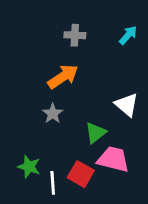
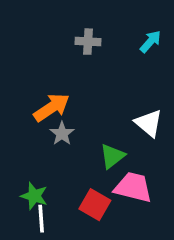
orange arrow: (63, 77) -> (52, 107), moved
white line: (53, 183) -> (41, 219), moved

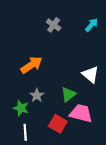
gray cross: (88, 42) -> (54, 25), turned 32
gray star: (62, 134) -> (37, 95), moved
green star: (34, 196) -> (21, 108), moved

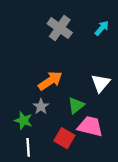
gray cross: (54, 25) -> (60, 28), size x1.5
orange arrow: (32, 65) -> (50, 81), moved
white triangle: (90, 74) -> (101, 83), turned 30

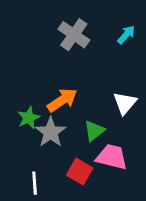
gray star: (41, 106) -> (51, 132), size x1.5
green star: (23, 121) -> (29, 118), moved, turned 30

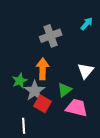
gray cross: (74, 35) -> (51, 36), moved, turned 35
orange arrow: (62, 100) -> (43, 69), turned -55
red square: (80, 172) -> (43, 104), moved

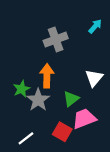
red square: (43, 104) -> (62, 132), moved
pink trapezoid: (77, 108) -> (84, 119), turned -35
white line: (24, 126) -> (26, 138), turned 56

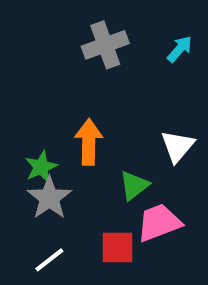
gray cross: (56, 40) -> (105, 45), moved
gray star: (38, 100) -> (49, 198), moved
red square: (62, 132) -> (118, 248), turned -30

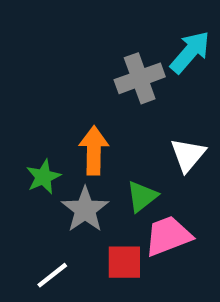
gray cross: (105, 45) -> (140, 78), moved
cyan arrow: (180, 49) -> (190, 52), size x1.5
gray star: (49, 198) -> (85, 210), moved

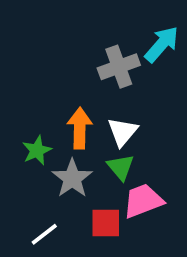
white triangle: (188, 155) -> (123, 132), moved
green triangle: (142, 196) -> (121, 167), turned -32

